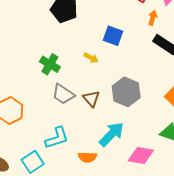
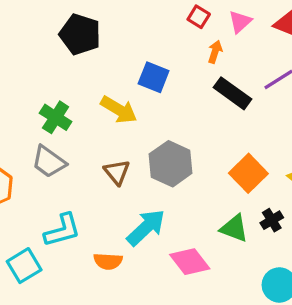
yellow arrow: (91, 58) -> (119, 110), size x1.6
gray trapezoid: (63, 94) -> (49, 162), moved
pink diamond: (141, 155) -> (190, 262), turned 40

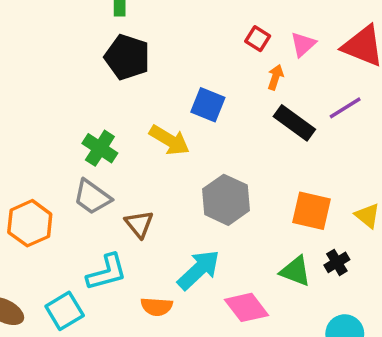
brown triangle: (117, 172) -> (139, 224), moved
orange square: (248, 173) -> (311, 211), turned -33

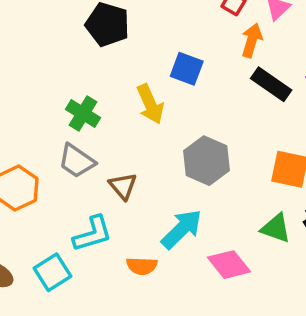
orange arrow: (275, 77) -> (252, 40), size x1.4
yellow arrow: (169, 140) -> (150, 104), turned 36

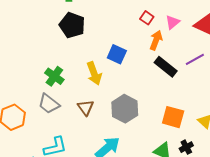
brown triangle: (123, 186) -> (86, 108), moved

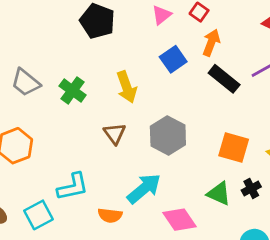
pink triangle: (172, 22) -> (162, 15), moved
blue square: (117, 54) -> (173, 59), moved, turned 30
gray trapezoid: (49, 104) -> (26, 82), moved

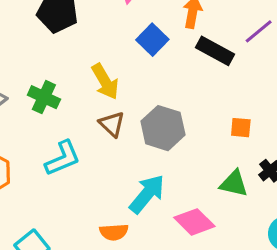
brown triangle: (115, 134) -> (112, 124), moved
orange square: (234, 147) -> (241, 128), size x0.6
cyan L-shape: (73, 187) -> (63, 158), moved

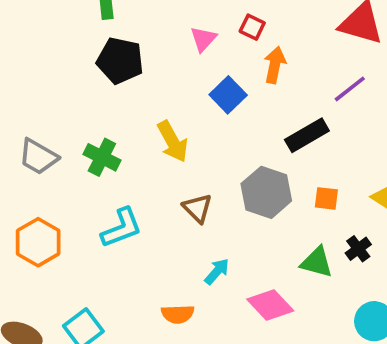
black rectangle: (215, 51) -> (307, 135), moved, turned -60
brown triangle: (112, 124) -> (197, 208), moved
gray hexagon: (163, 128) -> (266, 192), moved
cyan arrow: (147, 194) -> (217, 271), size x0.6

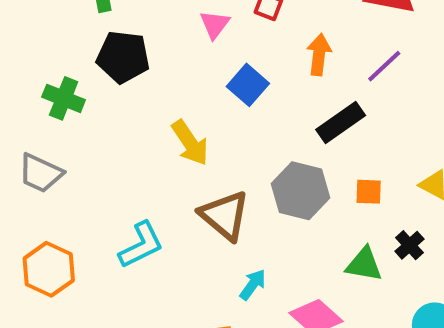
orange arrow: (275, 65) -> (319, 55), moved
green cross: (102, 157) -> (64, 98), moved
brown triangle: (197, 208) -> (225, 215), size x1.5

